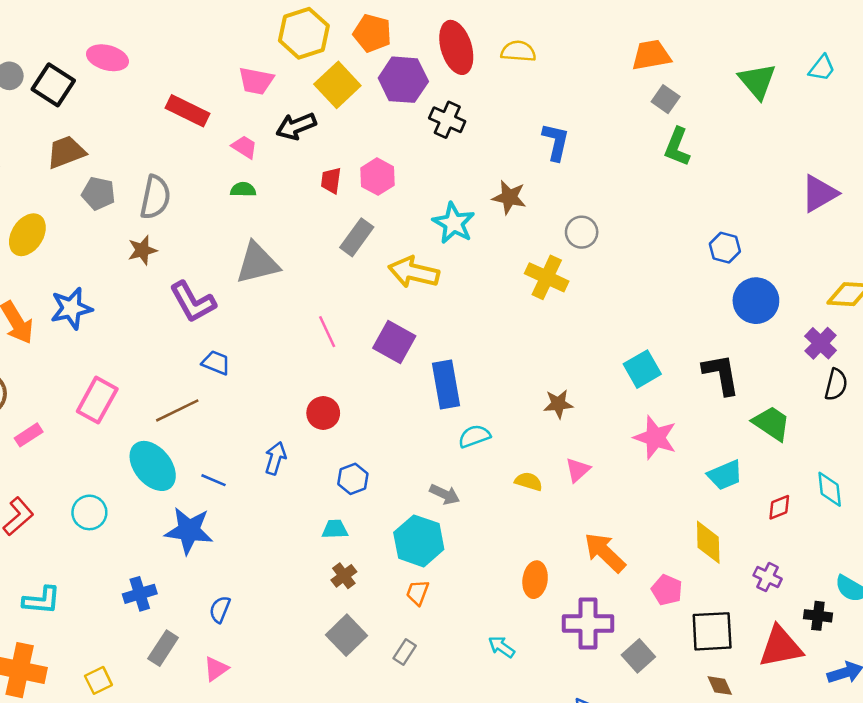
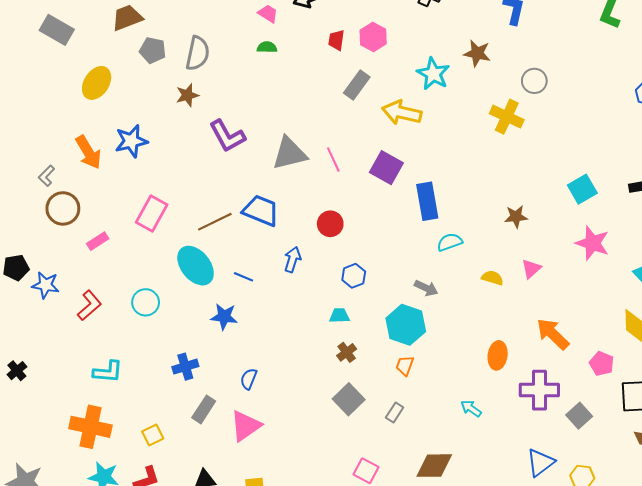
gray triangle: (257, 263) -> (289, 153), moved
blue trapezoid: (216, 363) -> (261, 210), moved, size x1.6
blue star: (189, 531) -> (224, 317), size x0.7
pink triangle: (216, 669) -> (246, 426), size x1.6

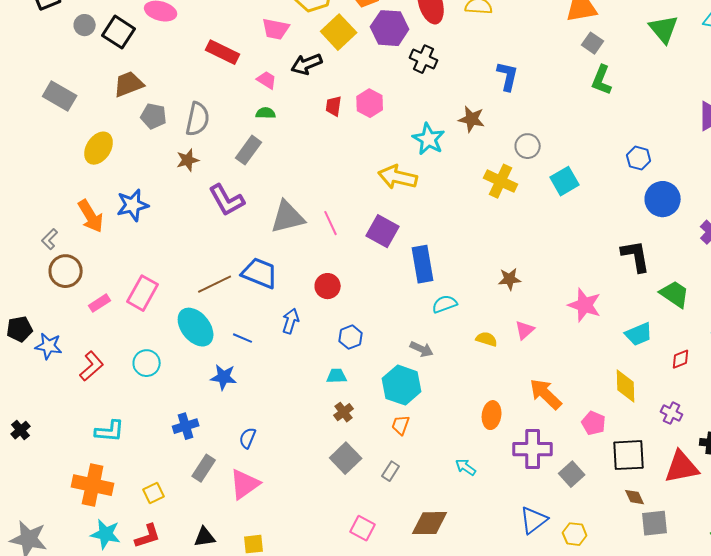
gray rectangle: (357, 85) -> (249, 150), moved
cyan square: (582, 189) -> (565, 181), moved
pink rectangle: (152, 214) -> (143, 293), moved

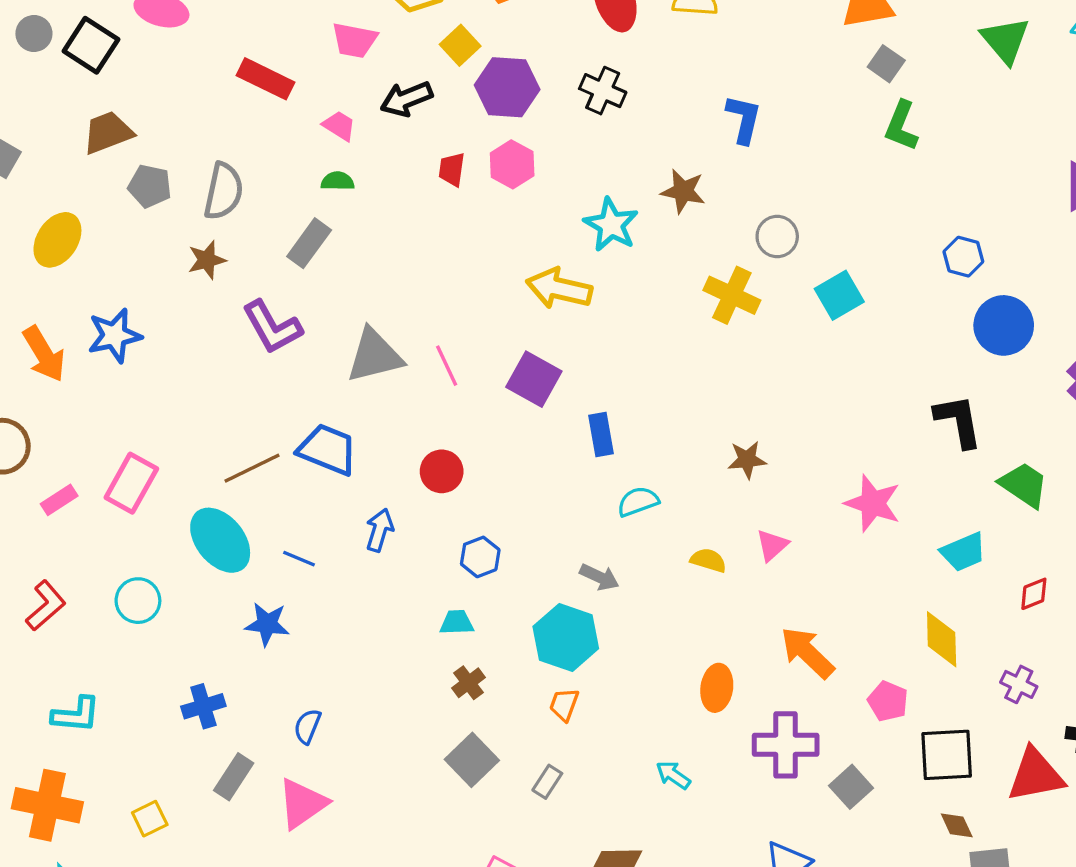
purple hexagon: (390, 28) -> (507, 87), moved
yellow square: (339, 32) -> (460, 45), size x0.7
blue rectangle: (423, 264) -> (601, 434), size x0.7

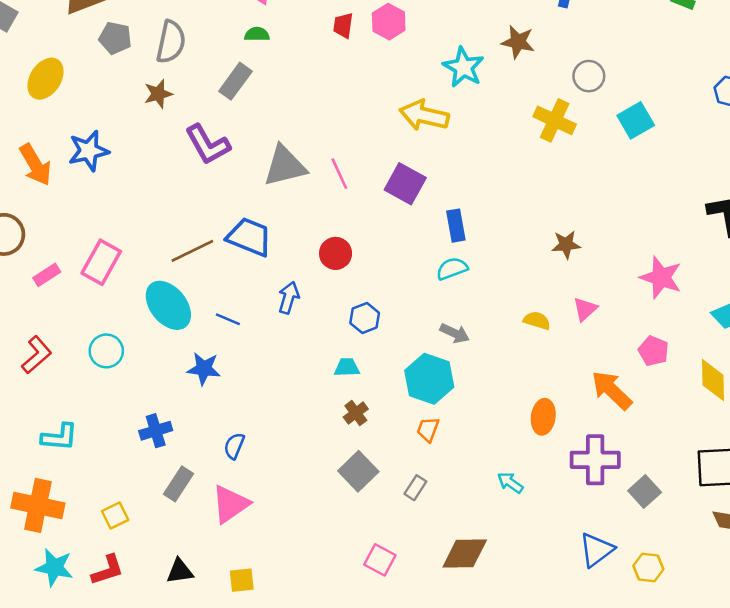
cyan semicircle: (638, 502) -> (452, 269), moved
pink pentagon: (888, 701) -> (653, 351), moved

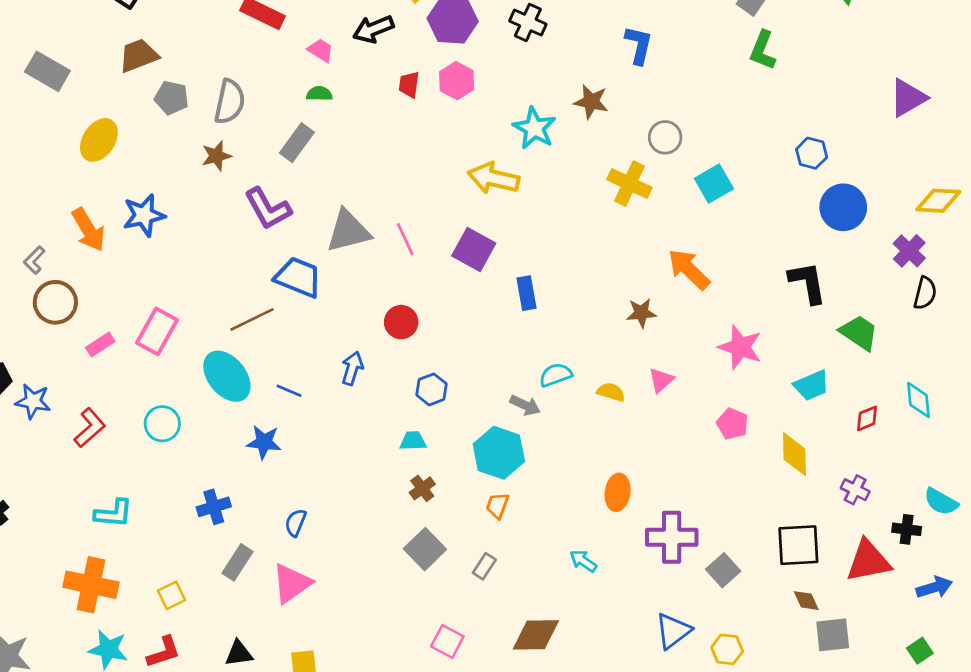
blue trapezoid: (249, 237) -> (298, 277), moved
cyan semicircle: (452, 269) -> (556, 375), moved
orange arrow: (612, 390) -> (689, 269), moved

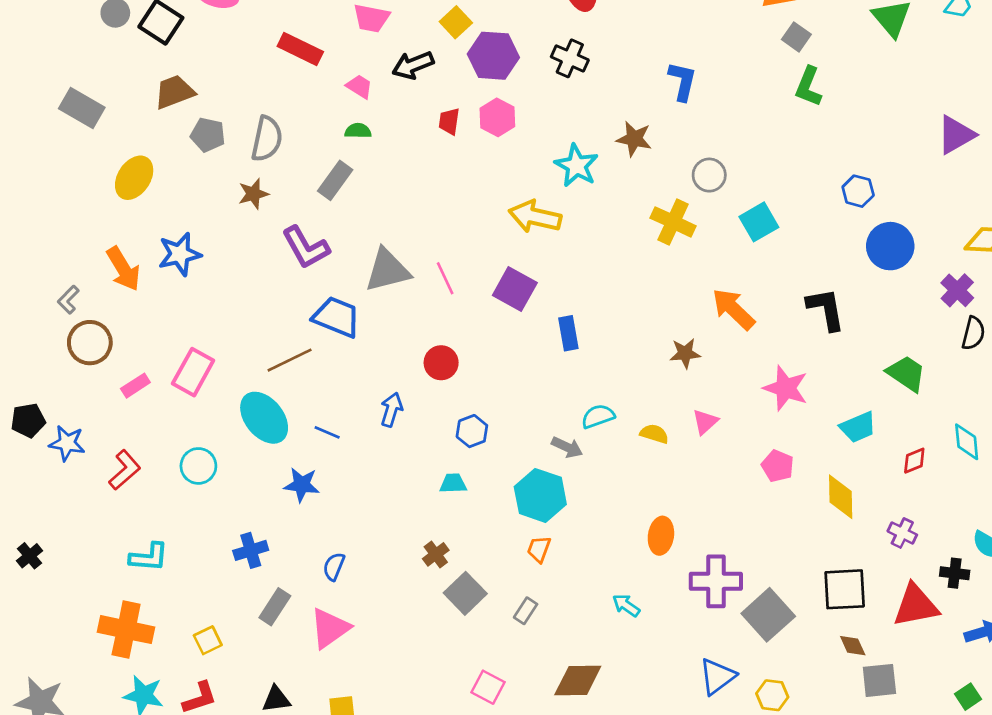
black L-shape: (808, 283) -> (826, 309), moved
brown cross: (422, 488) -> (436, 554), moved
gray square: (723, 570) -> (768, 615), size x1.5

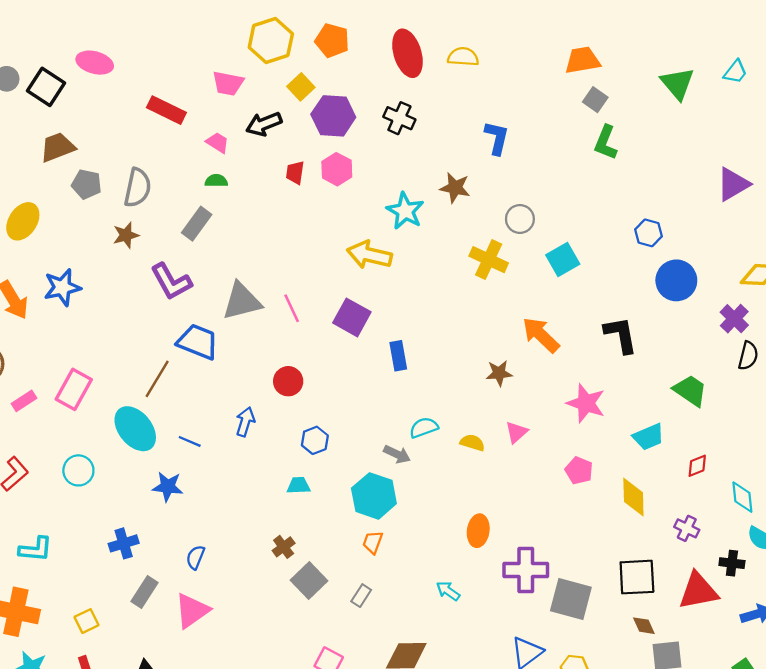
brown line: (290, 360) -> (157, 379), turned -33
cyan diamond: (967, 442) -> (742, 497), moved
gray square: (768, 615) -> (571, 599), turned -33

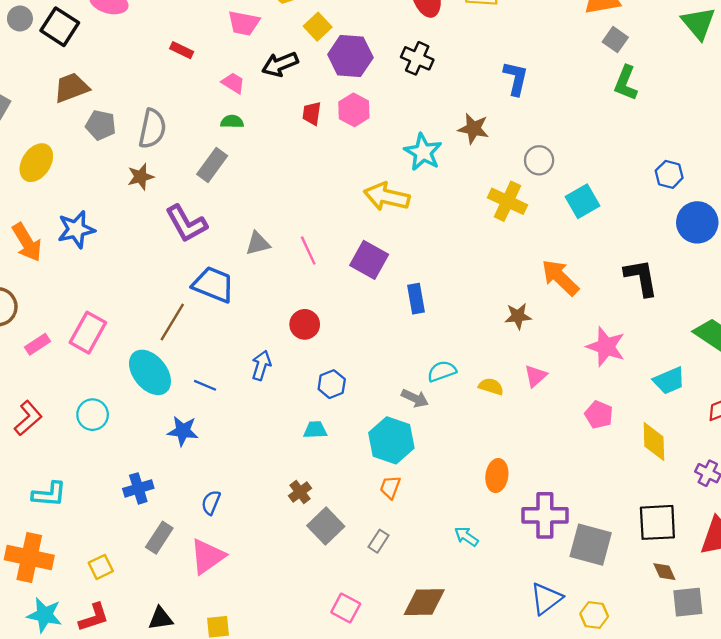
red rectangle: (166, 110) -> (182, 50), size x0.6
gray triangle: (242, 301) -> (258, 244), size x0.6

